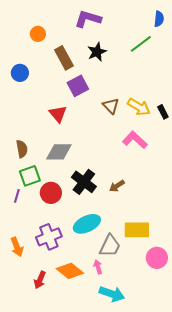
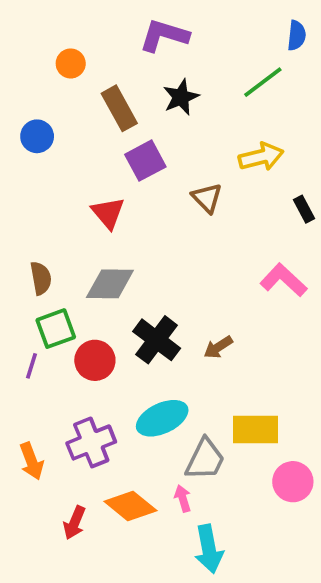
yellow arrow: (139, 107) -> (261, 157), moved, turned -45
pink L-shape: (135, 140) -> (284, 280), moved
cyan arrow: (112, 294) -> (209, 549), turned 60

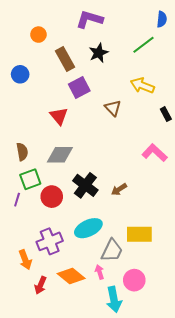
yellow arrow: (261, 157) -> (142, 85), turned -145
orange arrow: (31, 461) -> (25, 260), moved
pink circle: (293, 482) -> (134, 280), moved

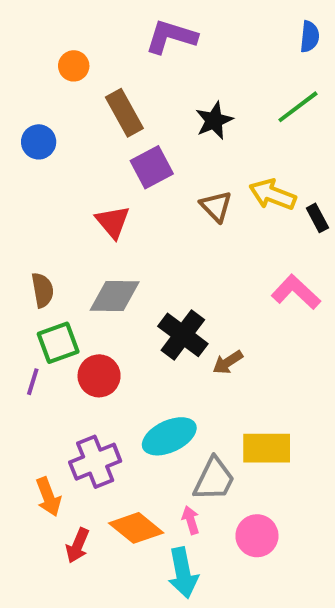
green line: (143, 45) -> (298, 107), moved
black star: (99, 53) -> (214, 120), moved
yellow arrow: (142, 85) -> (273, 195), moved
black cross: (85, 185) -> (183, 335), moved
cyan arrow: (114, 299) -> (183, 573), moved

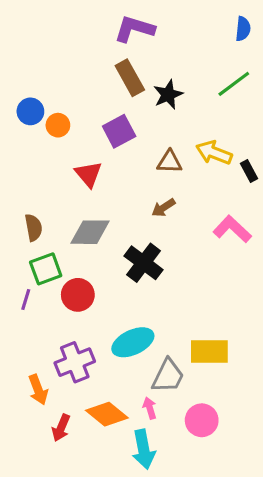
orange circle: (74, 66) -> (58, 125), moved
brown rectangle: (124, 113) -> (130, 78), moved
brown triangle: (216, 206) -> (170, 162), turned -44
brown arrow: (228, 362) -> (163, 208), moved

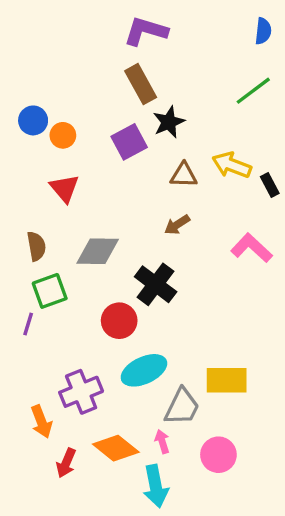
black star: (168, 95) -> (169, 122), moved
red triangle: (89, 174) -> (65, 188), moved
red circle: (78, 295) -> (119, 321), moved

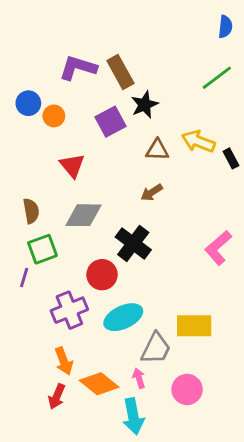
purple L-shape: (146, 31) -> (78, 68), moved
red triangle: (65, 188) -> (72, 166), moved
pink L-shape: (252, 248) -> (218, 248), moved, turned -84
purple cross: (81, 392) -> (69, 310), moved
orange arrow: (41, 422) -> (64, 361), moved

